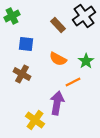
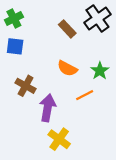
blue square: (26, 44) -> (15, 46), moved
purple arrow: (57, 103) -> (48, 108), moved
yellow cross: (35, 120) -> (59, 139), moved

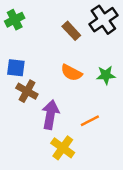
blue square: (15, 46) -> (16, 68), moved
green star: (100, 71) -> (106, 75), turned 30
orange line: (85, 95) -> (90, 121), moved

